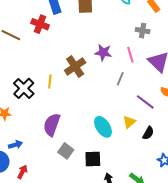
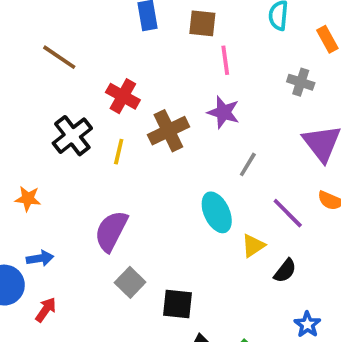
red cross: (40, 24) -> (123, 96), moved
pink line: (130, 55) -> (225, 60), moved
black cross: (24, 88) -> (72, 136), moved
cyan ellipse: (103, 127) -> (217, 212), moved

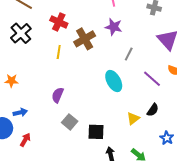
black cross: (72, 136) -> (21, 33), moved
purple semicircle: (111, 231) -> (58, 95), size x0.7
yellow triangle: (253, 246) -> (133, 118), moved

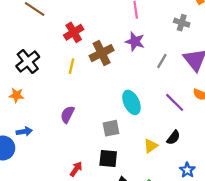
red cross: (59, 22) -> (74, 32), turned 30
black cross: (21, 33) -> (28, 62), moved
gray line: (129, 54) -> (162, 61), moved
gray square: (70, 122) -> (111, 128), moved, turned 35
red arrow: (25, 140) -> (76, 169), moved

